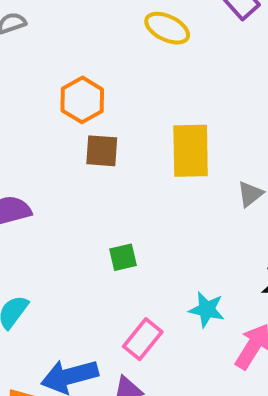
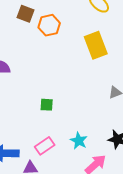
brown square: (102, 151) -> (26, 14), moved
yellow rectangle: (191, 151) -> (96, 45), moved, turned -36

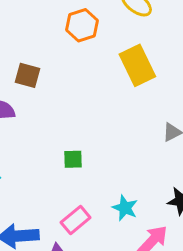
brown square: (26, 14) -> (27, 75), moved
orange hexagon: (49, 25) -> (82, 25), moved

